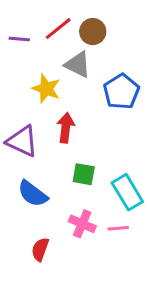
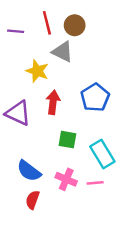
red line: (58, 29) -> (47, 23), turned -65
blue pentagon: (121, 92) -> (95, 97), moved
blue semicircle: (33, 194) -> (29, 171), moved

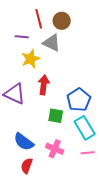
purple line: (16, 31) -> (22, 37), moved
yellow star: (37, 71) -> (31, 59), turned 30
blue pentagon: (95, 97) -> (79, 100), moved
pink line: (95, 183) -> (88, 153), moved

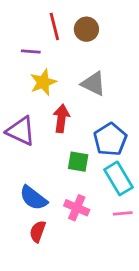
gray triangle: (52, 43) -> (93, 84), moved

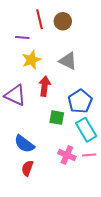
pink cross: (77, 208) -> (67, 155), moved

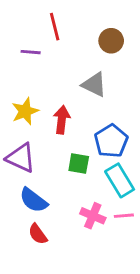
brown circle: (63, 21) -> (111, 41), moved
yellow star: (31, 60) -> (25, 111), moved
purple triangle: (15, 95) -> (21, 158), moved
red semicircle: (27, 168) -> (38, 234), turned -56

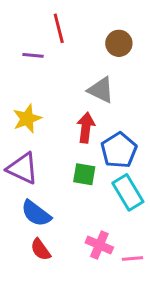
red arrow: (62, 120) -> (86, 128), moved
pink cross: (93, 216) -> (99, 245), moved
pink line: (124, 216) -> (132, 259), moved

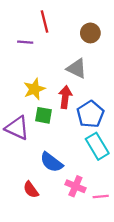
yellow star: (27, 119) -> (34, 89), moved
green square: (84, 174) -> (43, 115), moved
blue semicircle: (36, 213) -> (51, 162), moved

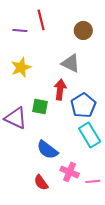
purple line: (25, 42) -> (20, 30), moved
yellow star: (34, 89) -> (21, 67), moved
red semicircle: (31, 190) -> (41, 183), moved

